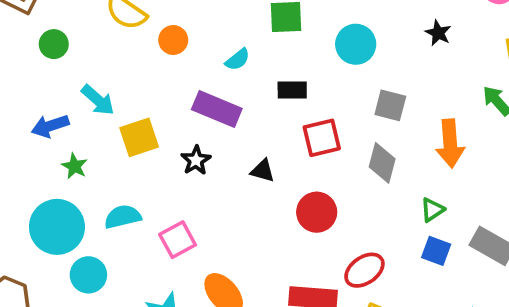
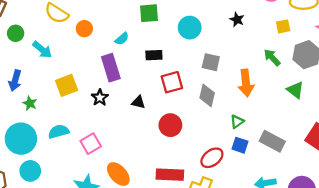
cyan arrow: (98, 100) -> (42, 50), moved
purple rectangle: (217, 109) -> (111, 68), turned 52
blue arrow: (50, 126) -> (15, 81), turned -54
red ellipse: (364, 270) -> (212, 158), moved
cyan circle: (88, 275) -> (30, 171), moved

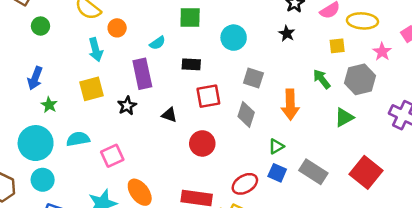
cyan arrow: (42, 50) -> (96, 50), moved, turned 30
green triangle: (295, 90) -> (344, 117), turned 48

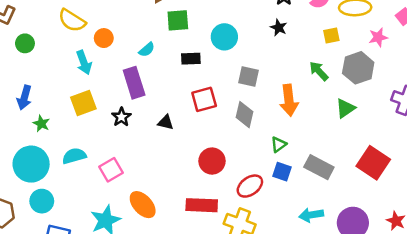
pink star: (382, 52) -> (378, 37), turned 30
black rectangle: (191, 64) -> (191, 59), moved
red circle: (202, 143) -> (212, 161), moved

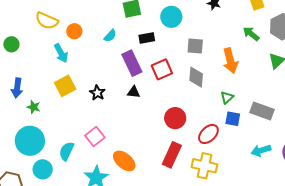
purple rectangle: (134, 83) -> (132, 63), moved
cyan semicircle: (74, 156) -> (67, 151), moved, turned -42
red rectangle: (202, 205) -> (172, 155), turned -60

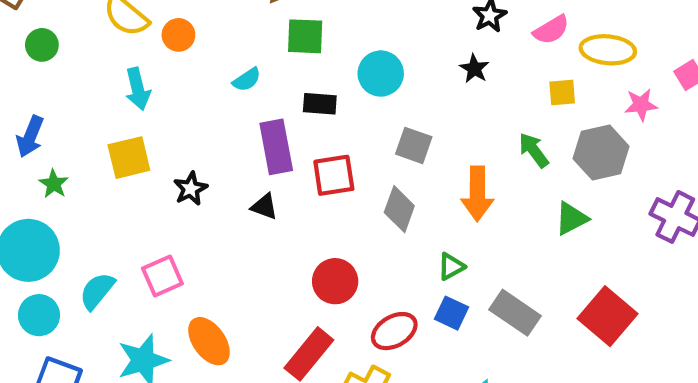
orange circle: (74, 31) -> (178, 35), moved

